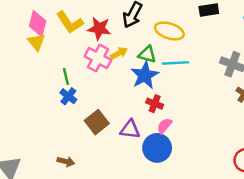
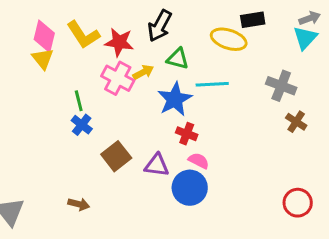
yellow ellipse: (169, 31) -> (229, 39), moved
green triangle: (147, 54) -> (178, 59), moved
pink semicircle: (164, 126) -> (199, 161), turned 77

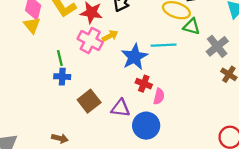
green triangle: (178, 59) -> (192, 27), moved
gray cross: (281, 86) -> (217, 46), turned 30
blue cross: (82, 125) -> (62, 77), turned -35
pink semicircle: (199, 161) -> (159, 96), moved, turned 77

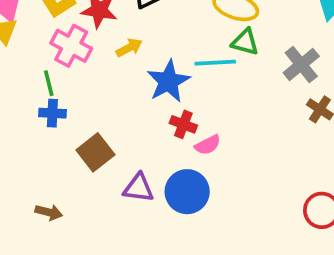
green triangle: (192, 27) -> (245, 42), moved
pink cross: (90, 40) -> (71, 46), moved
pink semicircle: (159, 96) -> (208, 145), turned 49
purple triangle: (120, 108) -> (138, 188), moved

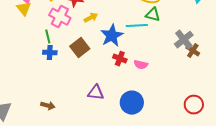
gray cross: (301, 64) -> (184, 40), moved
pink semicircle: (208, 145) -> (141, 65), moved, turned 40
brown square: (95, 152) -> (80, 48), moved
blue circle: (187, 192) -> (132, 103), moved

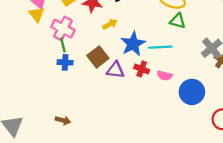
pink cross: (60, 17) -> (63, 29), moved
cyan line: (137, 26) -> (160, 47), moved
purple triangle: (96, 93) -> (115, 70), moved
blue circle: (132, 103) -> (192, 92), moved

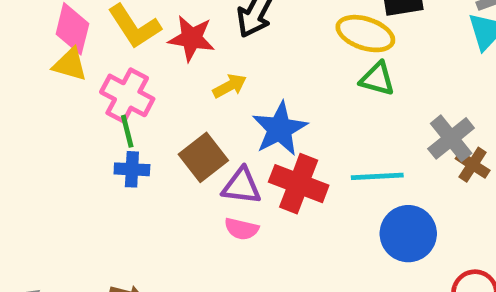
yellow triangle: (37, 14) -> (70, 65), turned -35
cyan line: (160, 47) -> (377, 176), moved
red cross: (142, 69) -> (299, 184), size x1.6
pink semicircle: (165, 76) -> (242, 229), moved

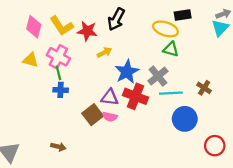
yellow triangle: (70, 65) -> (31, 60), moved
gray cross: (451, 138) -> (158, 76), moved
brown square: (203, 157) -> (93, 115), moved
brown cross: (473, 165) -> (204, 88), moved

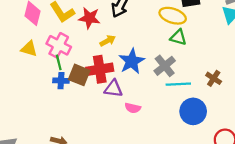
red cross: (135, 96) -> (100, 69), moved, turned -30
brown square: (93, 115) -> (79, 75), moved, turned -30
pink semicircle: (110, 117) -> (133, 108), moved

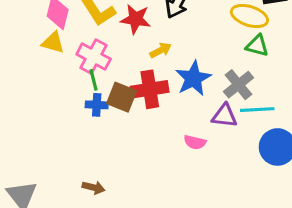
yellow triangle: (29, 49) -> (53, 43), moved
purple triangle: (113, 89) -> (224, 116), moved

